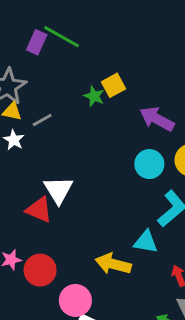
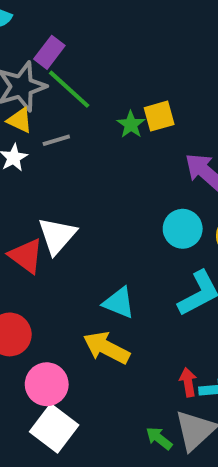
green line: (61, 37) -> (69, 89), moved
purple rectangle: (37, 42) -> (49, 52), moved
cyan triangle: (146, 242) -> (119, 303), moved

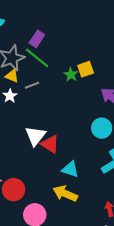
purple rectangle: (49, 52) -> (37, 39), moved
red triangle: (26, 256) -> (50, 144), moved

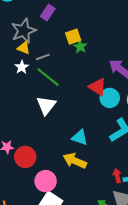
green line: (37, 58) -> (48, 77), moved
yellow square: (86, 69) -> (73, 37), moved
red triangle: (50, 144) -> (98, 87), moved

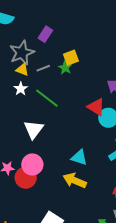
green star: (80, 47) -> (65, 68), moved
gray line: (43, 57) -> (43, 68), moved
white triangle: (46, 105) -> (34, 129), moved
pink circle: (46, 181) -> (32, 164), moved

